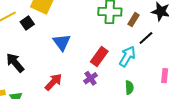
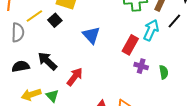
cyan arrow: (127, 56) -> (151, 30), moved
purple cross: (91, 78) -> (141, 66), moved, turned -32
red arrow: (53, 82) -> (75, 77), moved

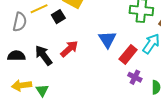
blue triangle: (91, 35) -> (107, 39), moved
red arrow: (75, 77) -> (69, 49), moved

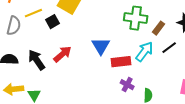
red rectangle: (128, 54) -> (121, 62), turned 42

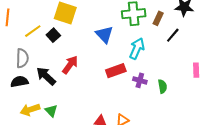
gray semicircle: (14, 26) -> (22, 58), moved
blue triangle: (101, 46) -> (104, 35), moved
cyan arrow: (144, 51) -> (137, 49), moved
red rectangle: (121, 62) -> (116, 71), moved

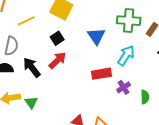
black square: (53, 35) -> (57, 38), moved
purple cross: (140, 80) -> (124, 87), turned 32

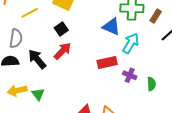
blue triangle: (96, 36) -> (111, 27), moved, turned -30
purple cross: (124, 87) -> (130, 75), turned -32

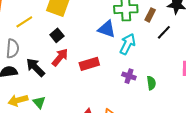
red rectangle: (107, 62) -> (89, 64), moved

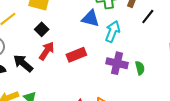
purple cross: (129, 76) -> (117, 63), size x1.5

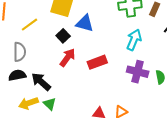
blue triangle: (91, 18) -> (85, 23), moved
black arrow: (23, 63) -> (41, 82), moved

